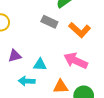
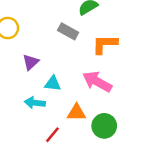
orange L-shape: (80, 30) -> (105, 44), turned 135
purple triangle: (15, 56) -> (31, 62), moved, turned -32

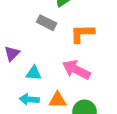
cyan arrow: (35, 103) -> (29, 99), moved

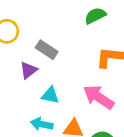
gray rectangle: (47, 23) -> (47, 50), moved

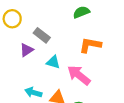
cyan triangle: (50, 95) -> (53, 62), moved

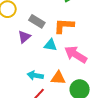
orange L-shape: (90, 45) -> (64, 26), moved

